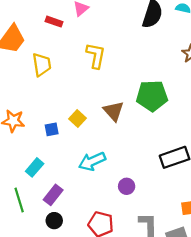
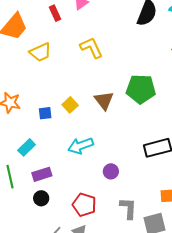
red rectangle: (54, 22) -> (55, 13), turned 42
yellow L-shape: (96, 56) -> (91, 48), turned -40
yellow trapezoid: (42, 65) -> (40, 52), turned 70
purple rectangle: (53, 195) -> (42, 174), turned 30

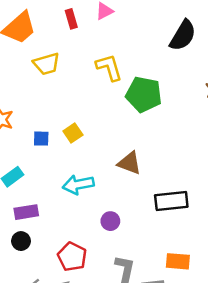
green pentagon: (141, 89) -> (144, 94), moved
brown triangle: (104, 100) -> (129, 163), moved, turned -40

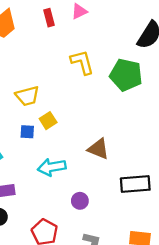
yellow trapezoid: (47, 64) -> (27, 96), moved
green pentagon: (144, 94) -> (126, 75), moved
blue square: (41, 139) -> (27, 132), moved

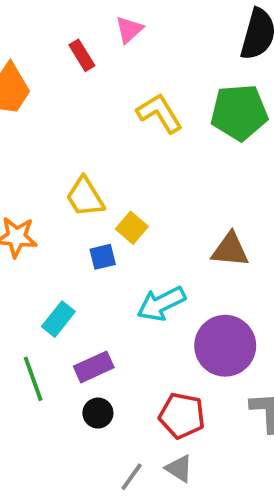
yellow trapezoid: (27, 96) -> (85, 197), turned 90
purple circle: (80, 201) -> (225, 346), size x2.0

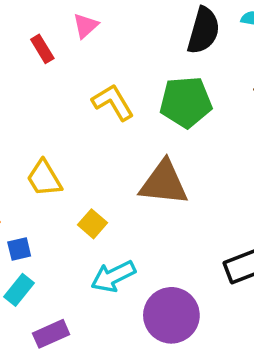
yellow square: (132, 228) -> (93, 224), moved
brown triangle: (230, 250) -> (164, 183), moved, size x1.4
blue square: (103, 257) -> (19, 249), moved

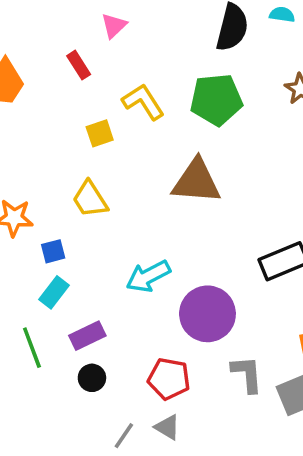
red rectangle: (42, 49) -> (79, 65), moved
yellow trapezoid: (44, 178) -> (90, 199), moved
yellow square: (93, 224) -> (100, 133), moved, turned 32

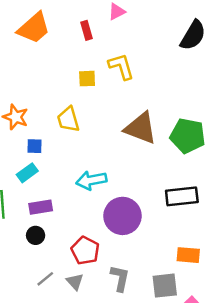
green pentagon: (216, 100) -> (188, 136), moved
gray L-shape: (247, 374) -> (120, 278), moved

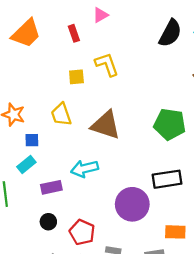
brown triangle: (141, 128) -> (106, 125), moved
purple rectangle: (41, 207) -> (51, 187), moved
purple circle: (122, 216) -> (132, 204), moved
black circle: (36, 235) -> (48, 222), moved

